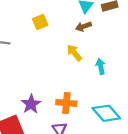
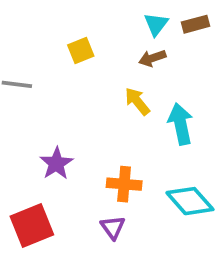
cyan arrow: (101, 66) -> (181, 124), size x1.5
purple star: (31, 104) -> (56, 163), moved

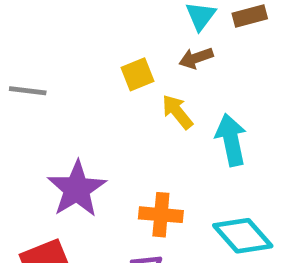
yellow square: (81, 51) -> (138, 74), moved
purple star: (56, 163) -> (77, 189), size x1.4

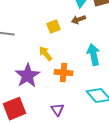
yellow arrow: (177, 112) -> (45, 54), moved
orange cross: (161, 215) -> (63, 73), moved

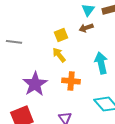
yellow arrow: (45, 54) -> (59, 55), moved

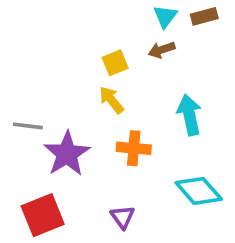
gray line: (14, 42) -> (28, 126), moved

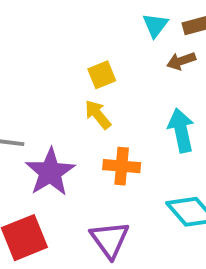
brown arrow: (162, 50) -> (181, 61), moved
purple triangle: (123, 217) -> (110, 240), size x1.5

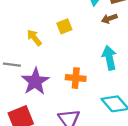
yellow arrow: (98, 115) -> (34, 38), moved

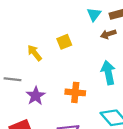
purple star: (35, 81) -> (36, 96), size x0.7

